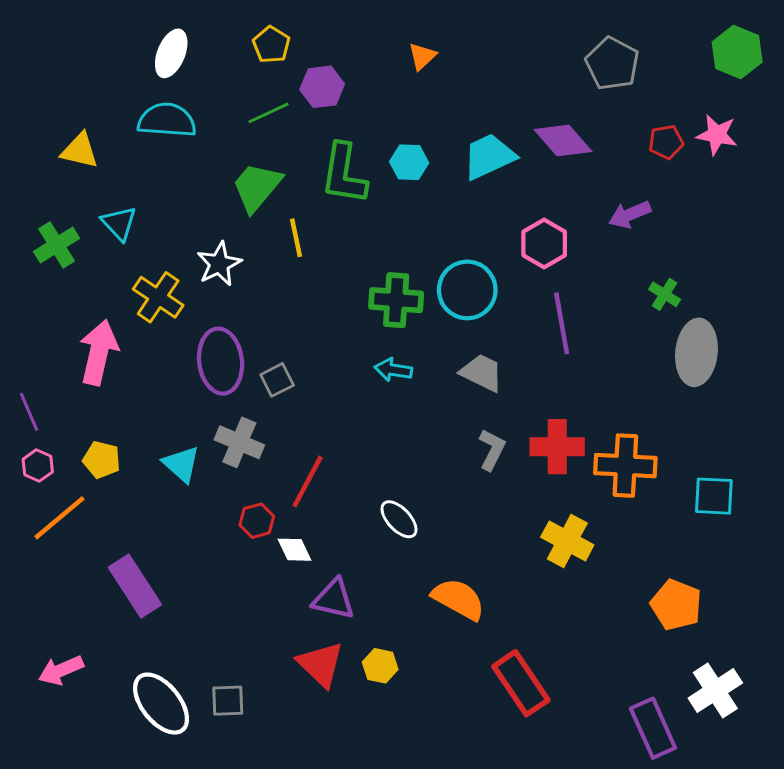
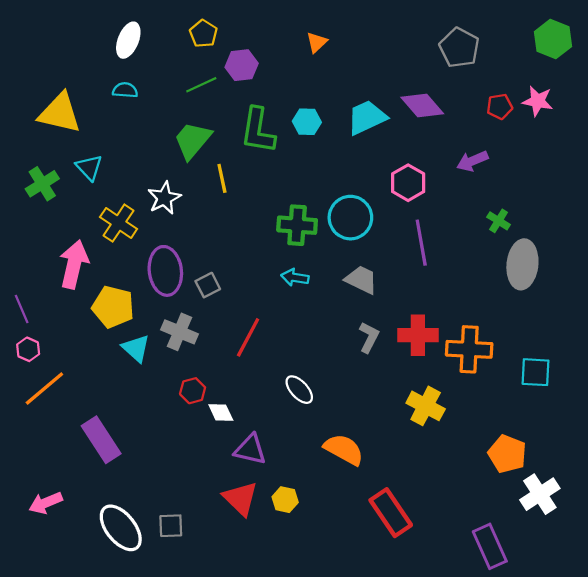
cyan semicircle: (167, 120) -> (125, 90), size x0.6
yellow triangle: (80, 151) -> (60, 113), size x1.5
yellow pentagon: (102, 460) -> (113, 307), moved, size x1.5
red line: (308, 482) -> (248, 337), moved
white cross: (715, 690) -> (540, 494), moved

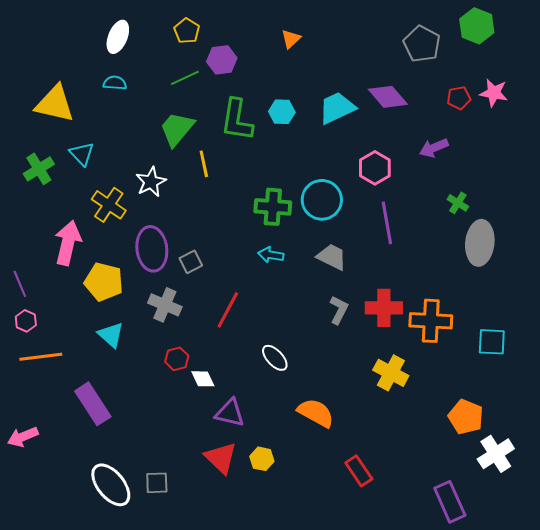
green hexagon: (553, 39) -> (477, 26), moved
cyan triangle: (136, 348) -> (111, 335), moved
orange line: (44, 389) -> (41, 357), turned 33
pink arrow: (46, 503) -> (23, 437), moved
red rectangle: (391, 513) -> (359, 471), size x0.7

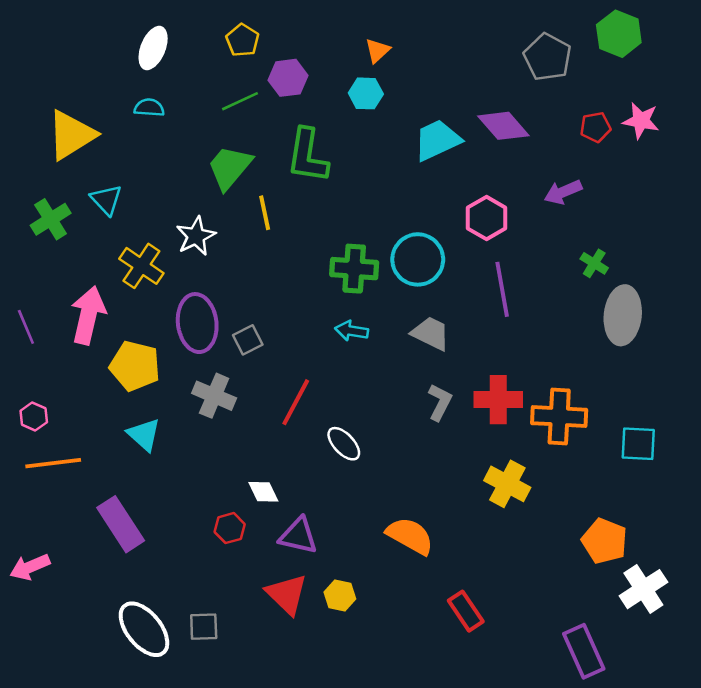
yellow triangle: (55, 104) -> (71, 135), turned -45
cyan hexagon: (282, 112) -> (366, 93), moved
purple line: (20, 284) -> (26, 327), moved
white ellipse: (275, 358) -> (344, 444), moved
red hexagon: (177, 359) -> (230, 528), moved

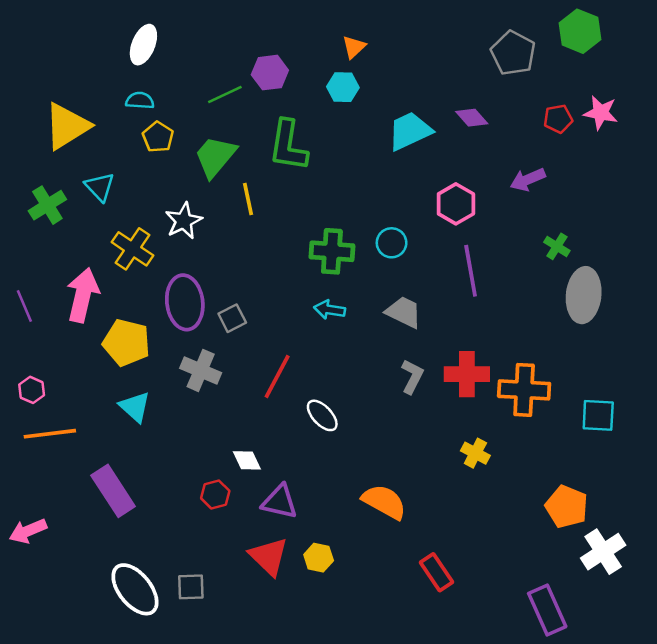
yellow pentagon: (243, 40) -> (158, 137), moved
purple diamond: (503, 126) -> (472, 118), size x0.7
cyan circle: (418, 259) -> (392, 243), size x0.6
yellow cross: (507, 484) -> (475, 453), size x0.7

